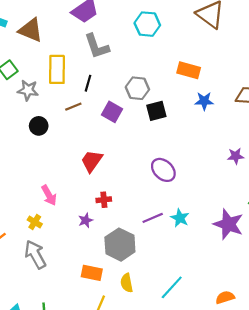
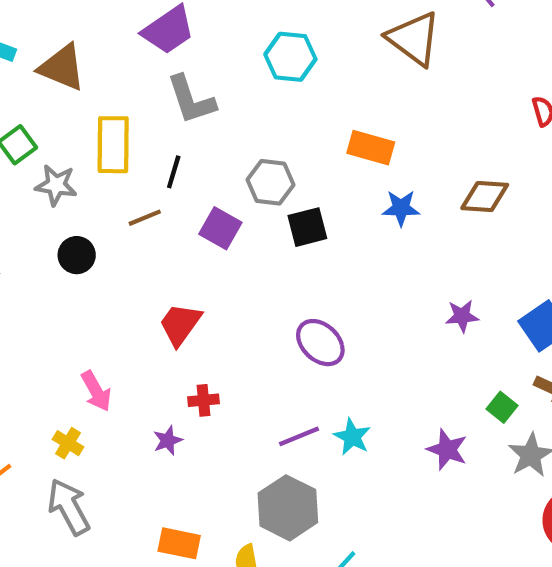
purple star: (228, 224) -> (447, 450), size x0.7
gray hexagon: (120, 245) -> (288, 508), moved

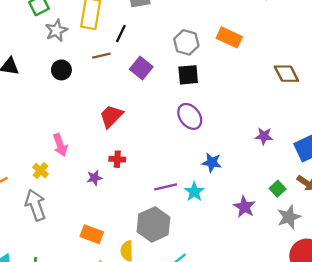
gray hexagon: (270, 182) -> (186, 42), moved
gray star: (56, 185) -> (56, 30), turned 30
brown diamond: (485, 197) -> (286, 74), turned 50
blue star: (401, 208) -> (212, 163), moved
purple ellipse: (320, 343) -> (190, 116), moved

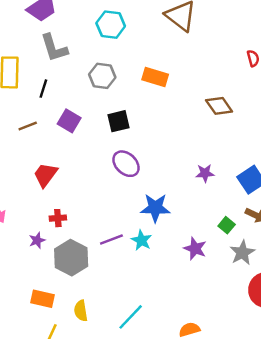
gray hexagon: (186, 42) -> (102, 76), moved
brown line: (101, 56) -> (28, 126), moved
blue star: (212, 163) -> (155, 208), size x1.4
gray hexagon: (153, 224) -> (71, 258), moved

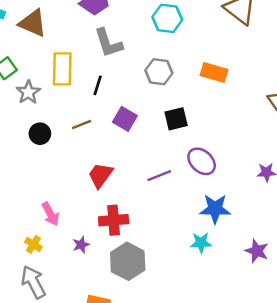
purple ellipse: (126, 164) -> (202, 161), moved
red cross: (58, 218) -> (114, 220), size x1.6
purple line: (111, 239) -> (159, 176), moved
purple star: (37, 240) -> (81, 245), moved
cyan star: (142, 240) -> (201, 243), turned -30

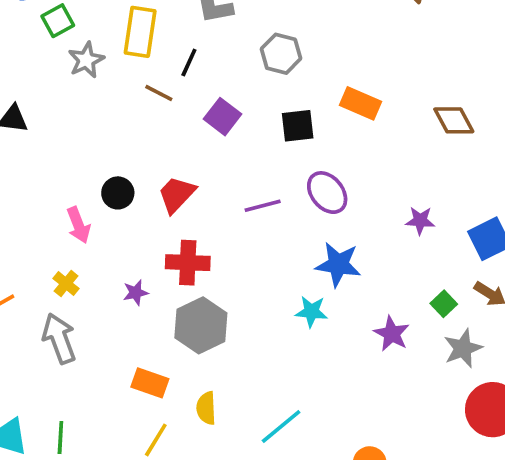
orange rectangle: (214, 73) -> (361, 103), moved
brown line: (82, 125) -> (159, 93), moved, turned 42
black circle: (40, 134) -> (118, 193), moved
pink arrow: (50, 214) -> (78, 225), moved

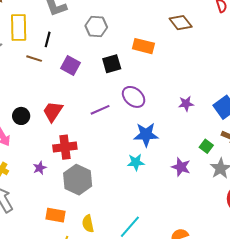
brown diamond: (454, 120) -> (181, 23), moved

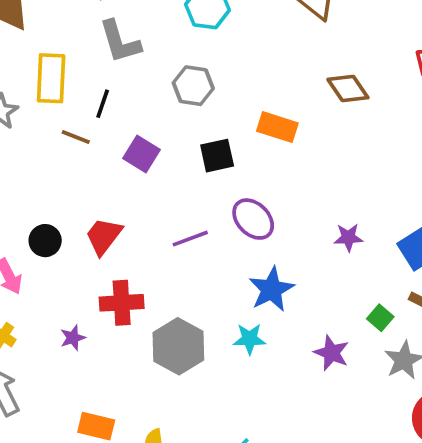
blue star: (146, 135) -> (271, 289), turned -30
gray hexagon: (78, 180) -> (178, 346), moved

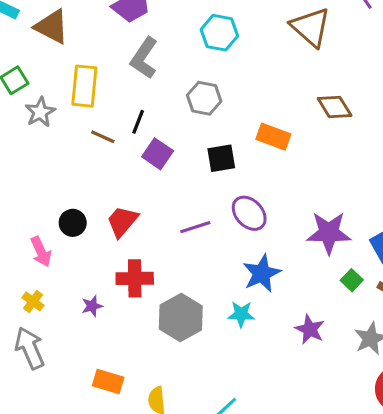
gray L-shape: (120, 42) -> (144, 58), turned 48
black line: (103, 104) -> (138, 122), moved
purple star: (348, 237) -> (329, 233), size x1.8
green square: (380, 318) -> (352, 280), moved

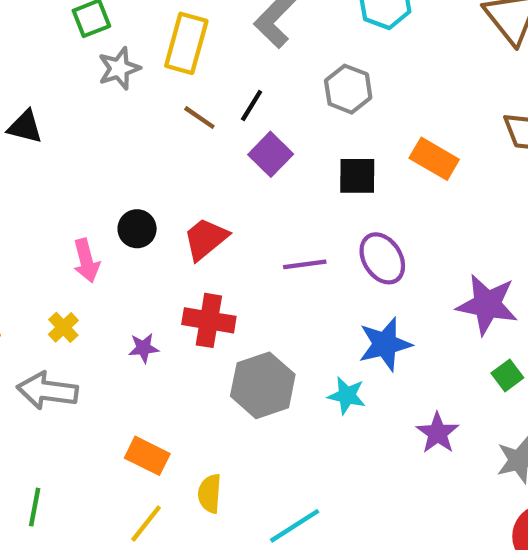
gray arrow: (30, 348) -> (47, 391), turned -69

